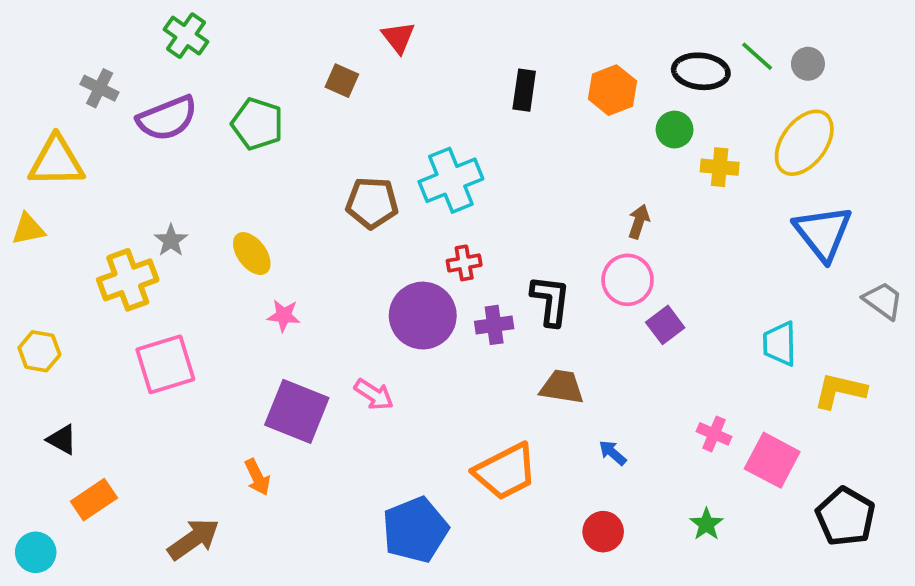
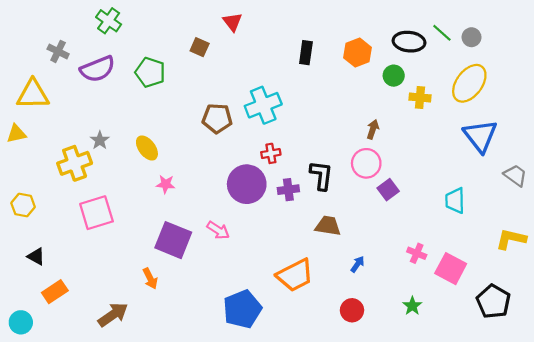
yellow L-shape: (840, 391) -> (511, 239), moved
blue arrow: (613, 453) -> (357, 264), turned 84

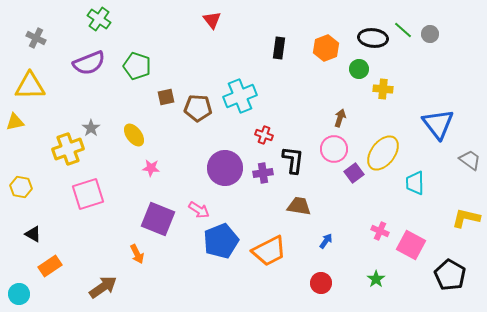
brown square: (200, 47) -> (166, 97), moved, turned -36
gray cross: (58, 51) -> (36, 38), moved
yellow ellipse: (469, 83) -> (383, 153), moved
red cross: (271, 153) -> (264, 135), moved, turned 30
blue pentagon: (242, 309) -> (221, 241), moved

